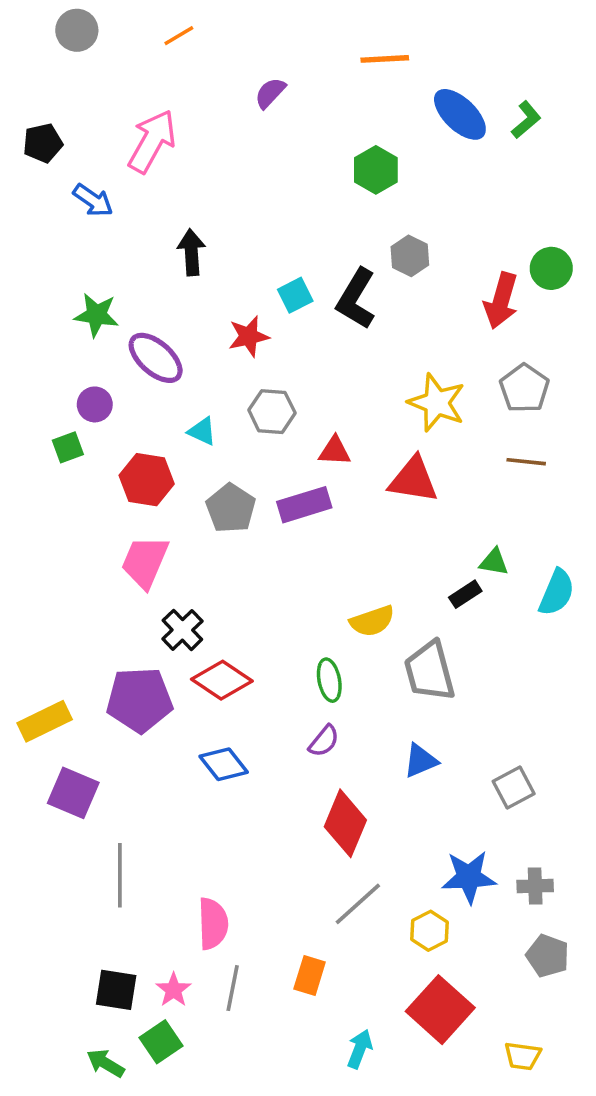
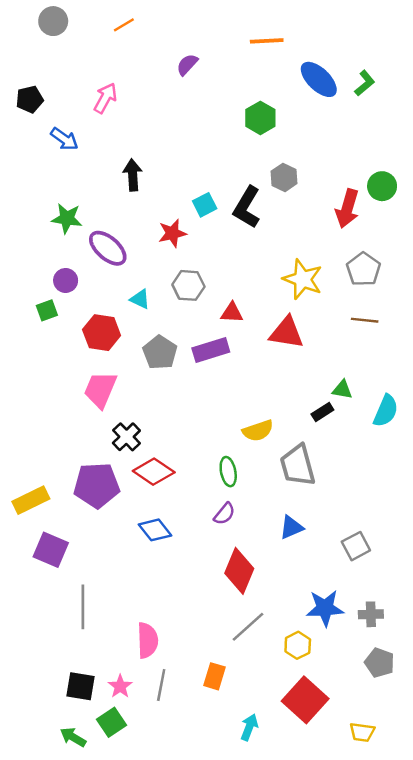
pink arrow: (152, 141) -> (105, 98), size x0.7

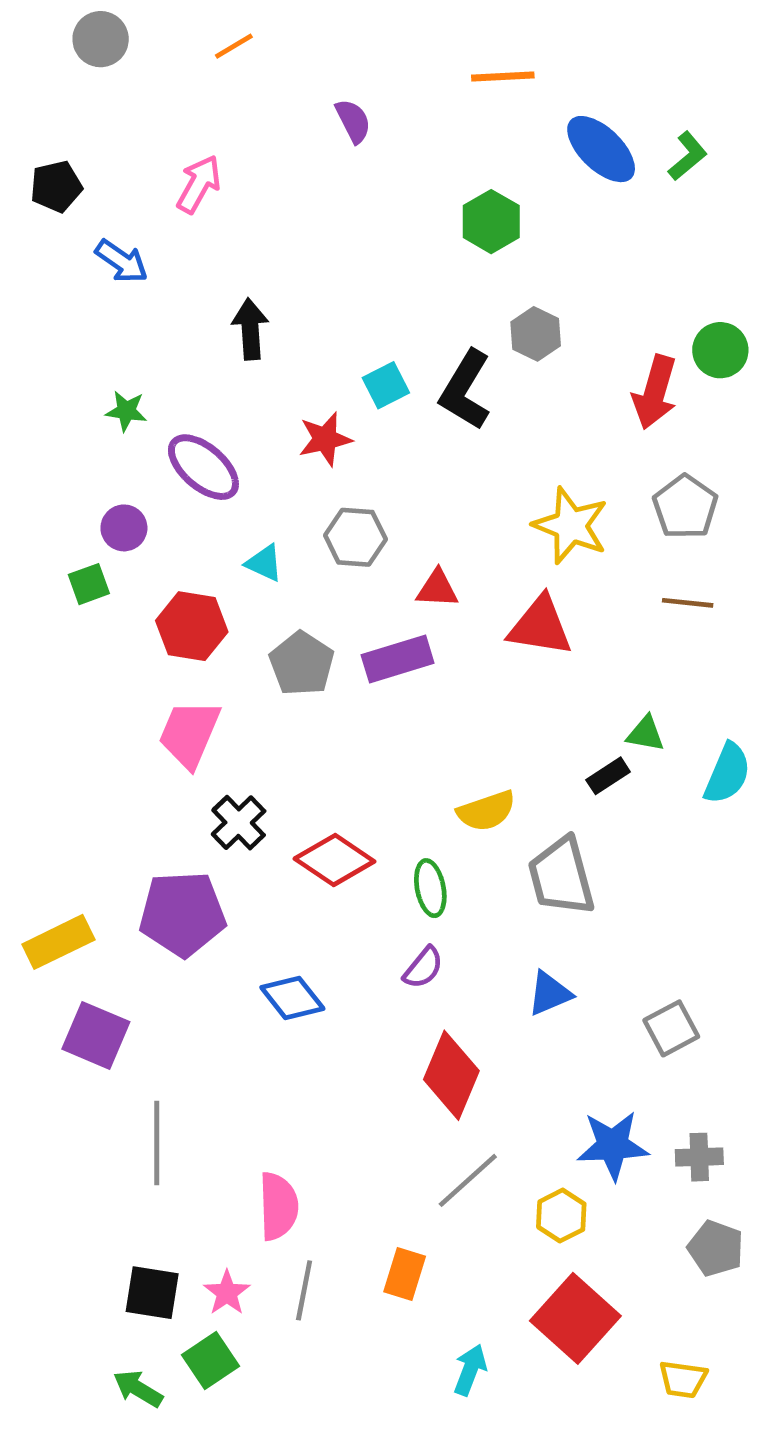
purple semicircle: (187, 65) -> (353, 121), turned 110
green star: (67, 218) -> (126, 411), size x0.7
red diamond: (154, 472) -> (334, 860), moved

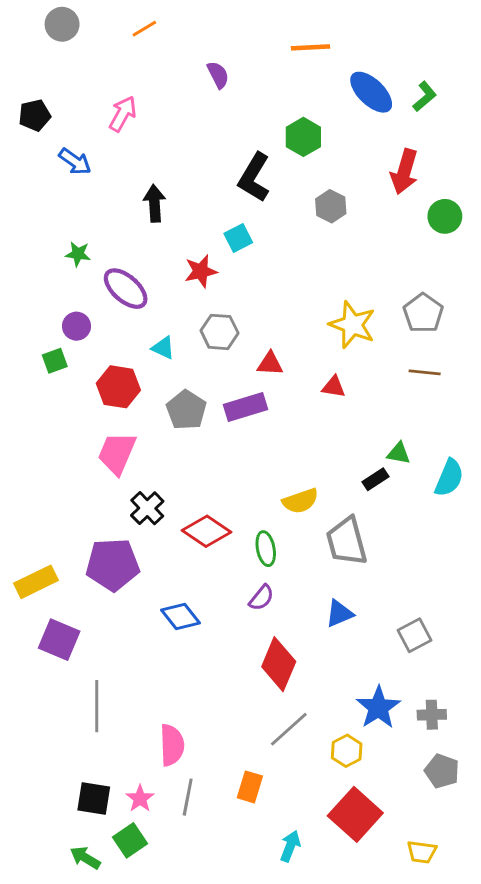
black L-shape: (465, 390) -> (254, 177), moved
red arrow: (655, 392) -> (404, 172), moved
red triangle: (540, 626) -> (334, 387), size x0.6
blue star: (613, 1145) -> (378, 707), turned -30

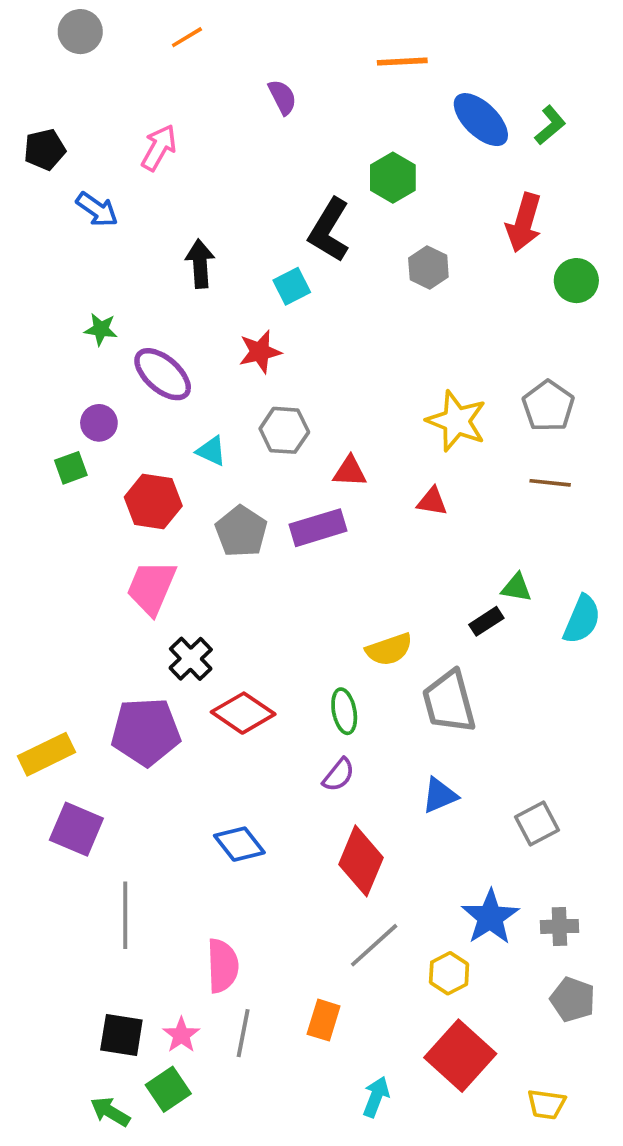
cyan square: (238, 238) -> (292, 286), moved
red diamond: (206, 531) -> (243, 713), moved
blue diamond: (180, 616) -> (239, 844), moved

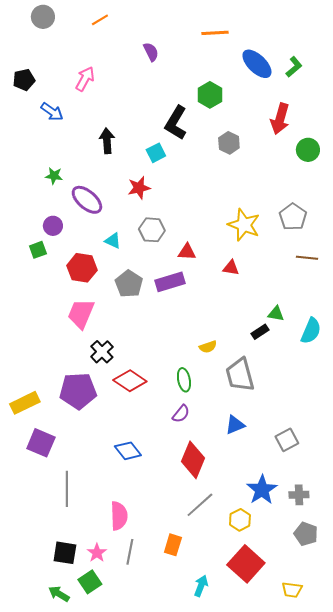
brown line: (550, 483) -> (307, 258), moved
yellow semicircle: (389, 649) -> (208, 347), size x0.7

